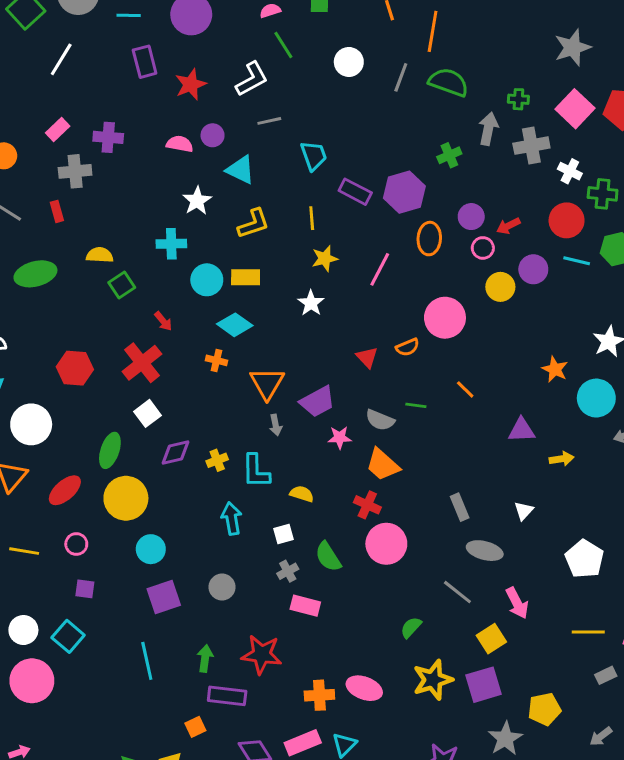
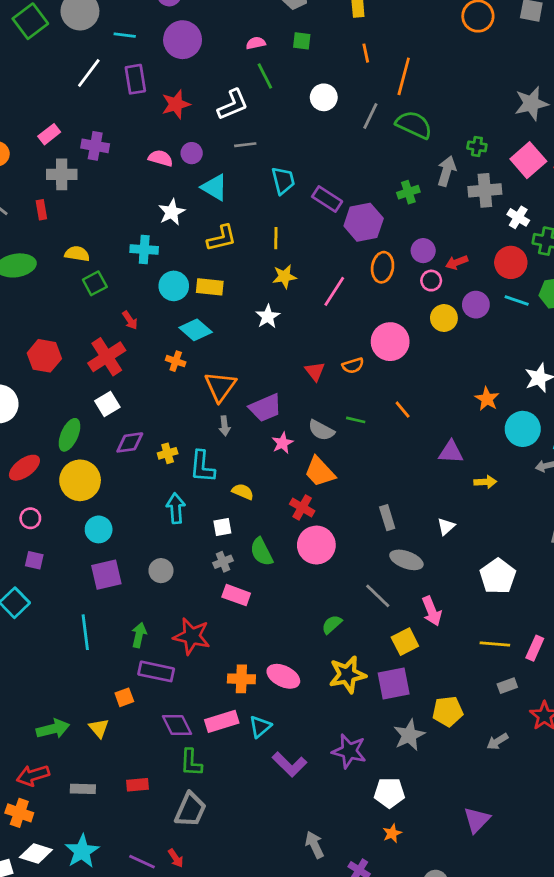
white line: (61, 59) -> (89, 73), moved
purple rectangle: (355, 192) -> (327, 199), moved
pink star: (340, 438) -> (282, 443), turned -30

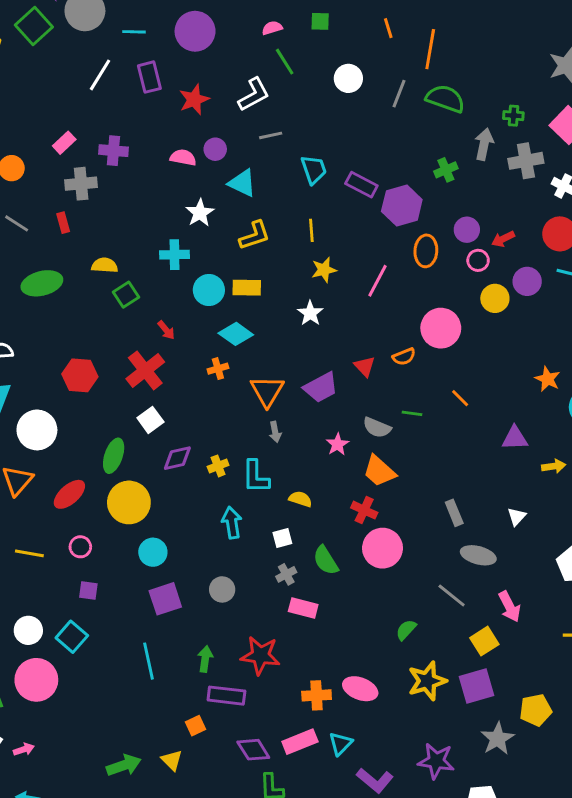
orange cross: (176, 361) -> (218, 369), turned -30
purple trapezoid: (265, 408) -> (321, 387), moved

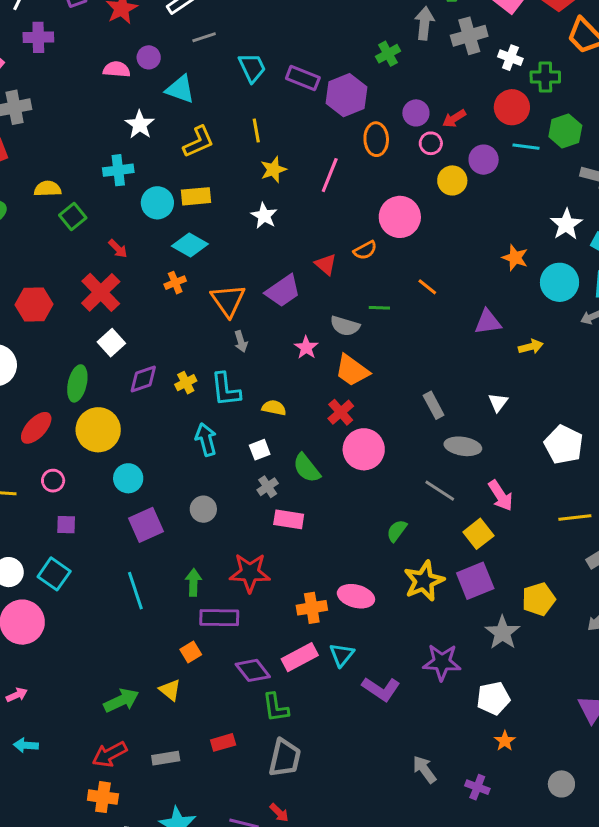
purple cross: (113, 151) -> (38, 37), moved
red cross: (364, 510) -> (341, 412), turned 30

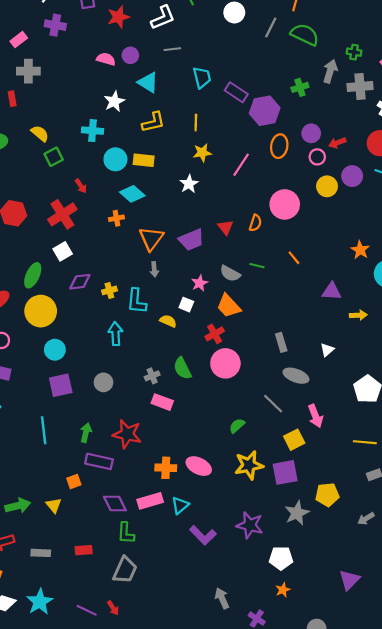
yellow semicircle: (48, 189) -> (40, 133), turned 30
orange semicircle: (365, 250) -> (255, 223), turned -56
white square: (260, 450) -> (186, 305), moved, turned 32

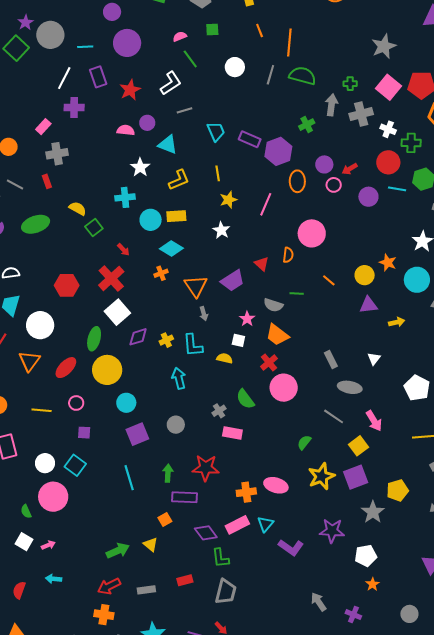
yellow circle: (327, 186) -> (365, 275), moved
white square: (63, 251) -> (117, 312), size x1.4

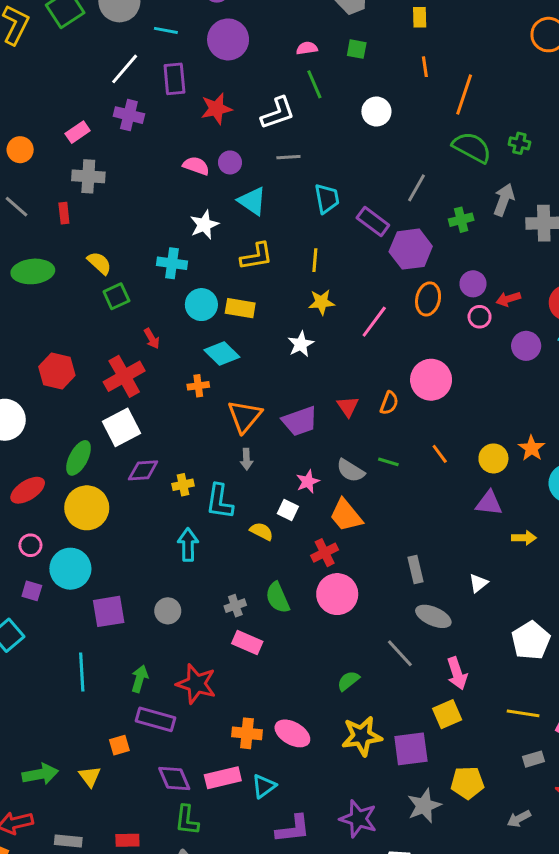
gray line: (270, 75) -> (417, 188), moved
green cross: (350, 84) -> (519, 143), moved
cyan circle: (126, 403) -> (70, 569), moved, size x1.4
yellow square: (359, 446) -> (447, 714), moved
purple L-shape: (291, 547) -> (293, 829), turned -55

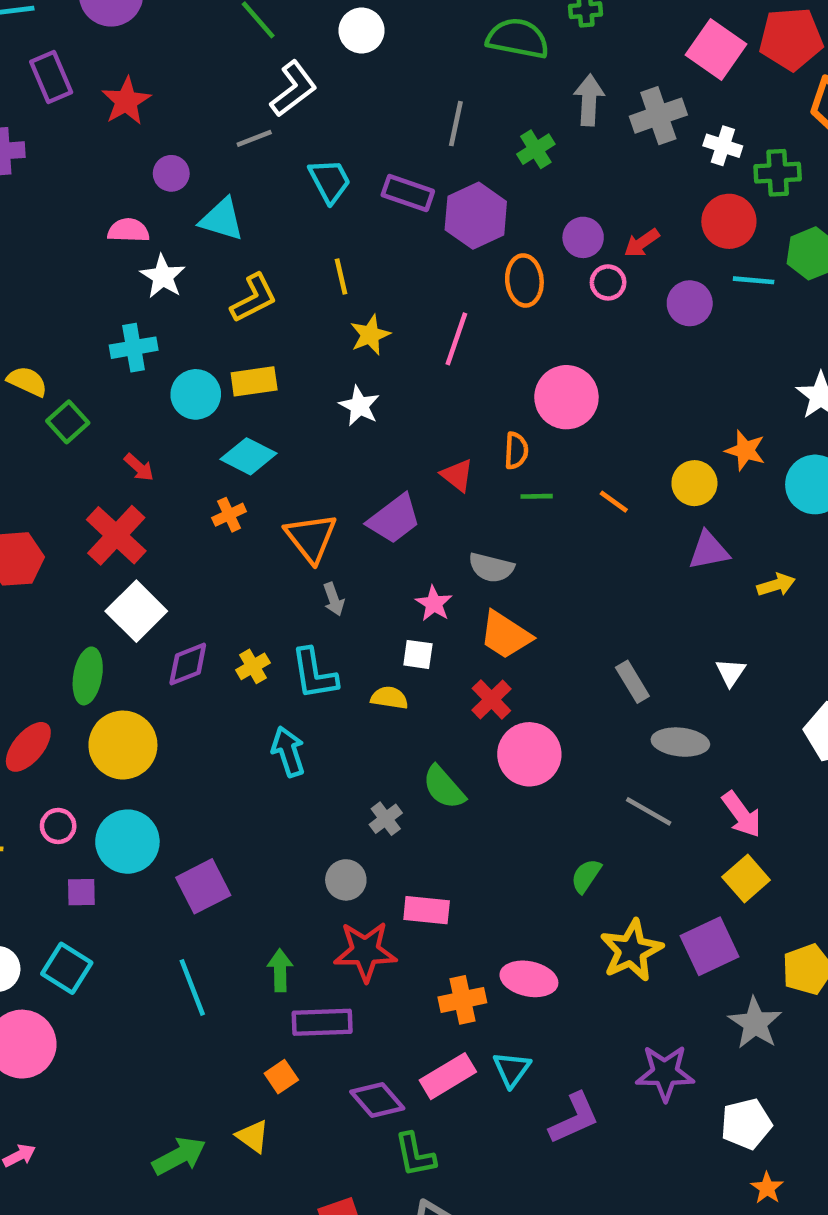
white L-shape: (278, 113) -> (293, 89), moved
pink semicircle: (196, 166) -> (128, 230), moved
green line: (388, 462) -> (537, 496), moved
gray circle: (168, 611) -> (346, 880), moved
pink rectangle: (247, 642) -> (427, 910), moved

